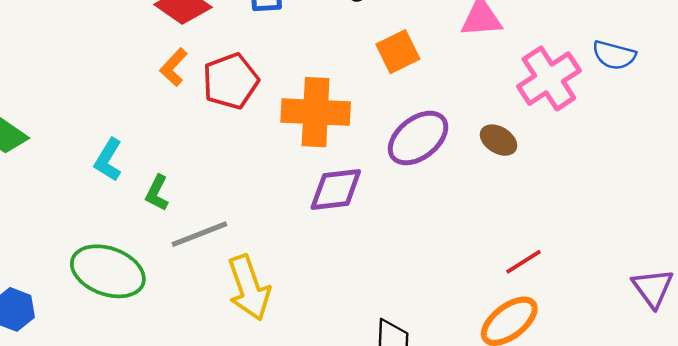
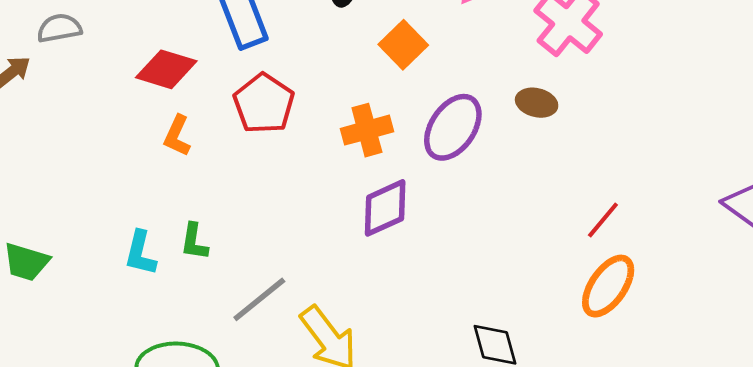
red pentagon: (231, 81) -> (264, 104), moved
orange cross: (316, 112) -> (367, 130), moved, size x0.7
green L-shape: (157, 193) -> (194, 242), moved

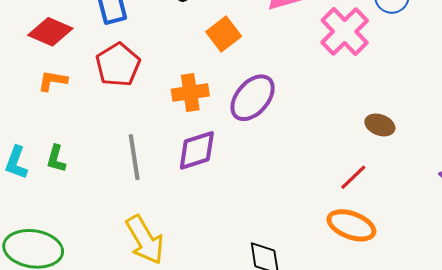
brown ellipse: (537, 103) -> (380, 125), moved
orange L-shape: (177, 136) -> (53, 81), turned 68
orange ellipse: (608, 286) -> (351, 225), turned 69
gray line: (259, 299) -> (134, 157), moved, turned -66

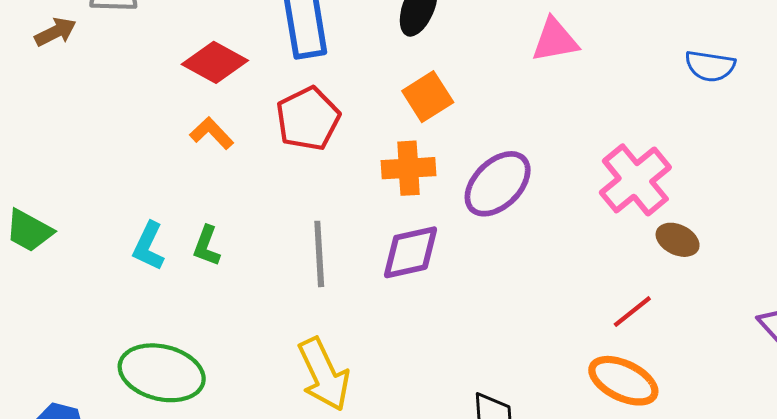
pink cross: (345, 31) -> (635, 180), moved
orange square: (224, 34) -> (428, 97), moved
orange L-shape: (53, 81) -> (212, 133), turned 32

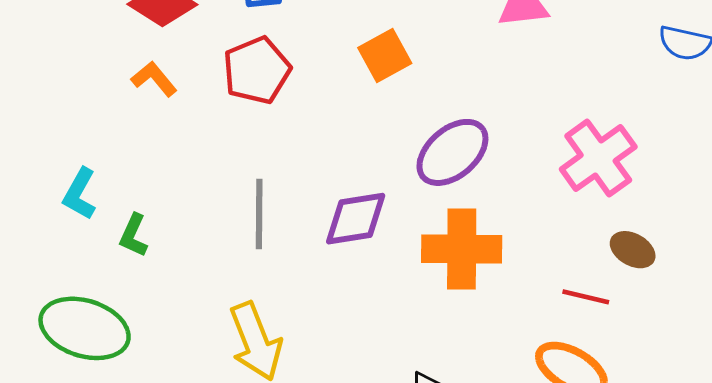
orange cross: (408, 168) -> (462, 249), moved, size x1.4
brown ellipse: (678, 240) -> (633, 250), moved
green L-shape: (207, 246) -> (133, 235), moved
red line: (632, 312) -> (586, 297), turned 48

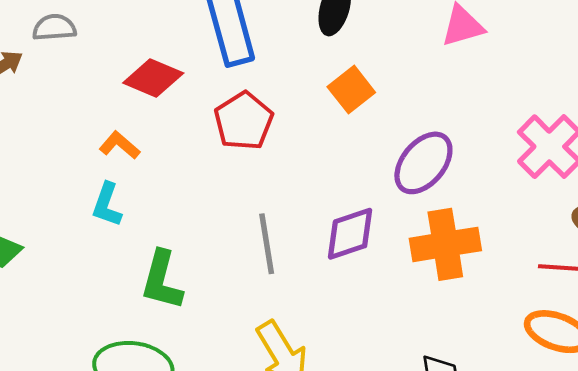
orange L-shape: (154, 79) -> (120, 145), moved
cyan L-shape: (80, 194) -> (107, 205), moved
green L-shape: (133, 235) -> (162, 280), size x1.6

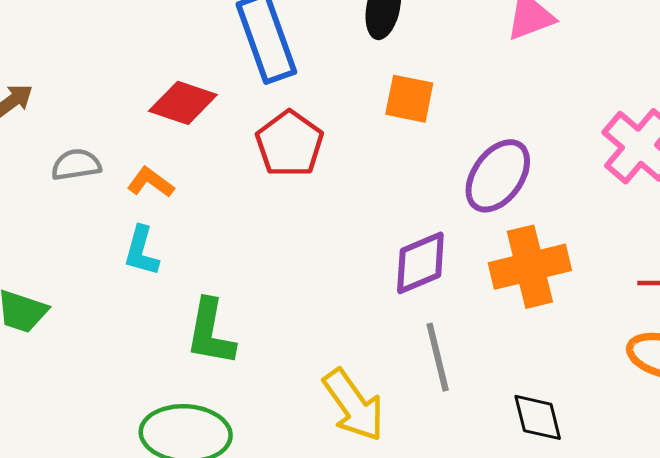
gray semicircle: (54, 27) -> (76, 165), moved
orange square: (351, 90) -> (409, 99), turned -36
gray line: (267, 244) -> (438, 357), moved

